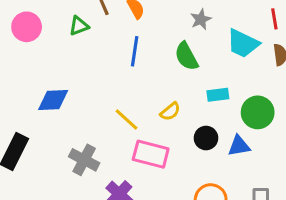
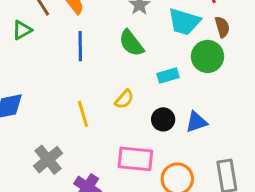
green circle: (258, 112) -> (207, 56), moved
yellow line: (126, 119) -> (83, 114), turned 40
pink rectangle: (151, 154) -> (135, 159), moved
gray cross: (84, 160) -> (48, 160), turned 32

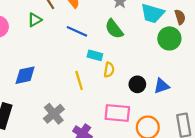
blue line: (80, 46) -> (77, 31), turned -65
cyan rectangle: (168, 75) -> (95, 55), moved, turned 32
yellow semicircle: (124, 99) -> (109, 70), turned -32

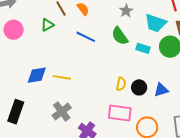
cyan rectangle: (95, 55) -> (143, 48), moved
yellow semicircle: (109, 70) -> (121, 84), moved
yellow line: (79, 80) -> (62, 77), moved, turned -66

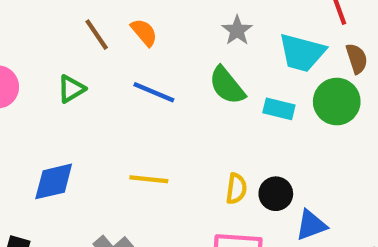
green triangle: (47, 25) -> (71, 89), moved
yellow line: (62, 77) -> (149, 179), moved
blue triangle: (161, 90) -> (311, 225), moved

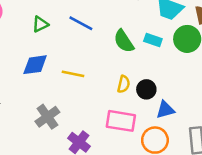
green semicircle: (227, 86) -> (124, 41), moved
green triangle: (71, 89) -> (40, 24), moved
blue diamond: (54, 181) -> (35, 65), moved

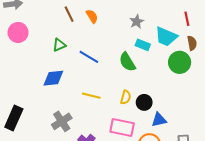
blue line: (81, 23) -> (89, 57), moved
cyan rectangle: (153, 40) -> (143, 45), moved
yellow line: (73, 74) -> (91, 96), moved

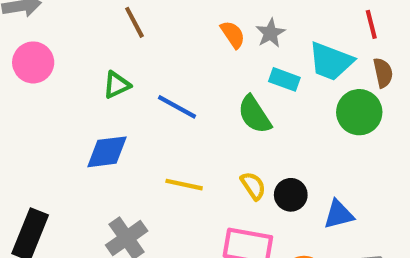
orange semicircle: (92, 16) -> (233, 35), moved
yellow semicircle: (126, 97) -> (253, 186), turned -48
blue triangle: (159, 120) -> (339, 214), moved

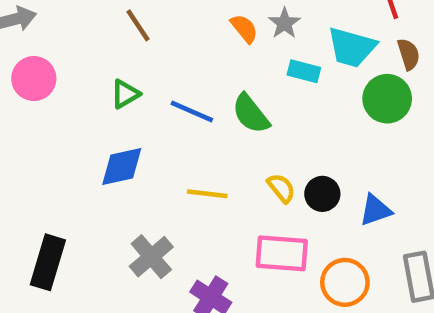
green semicircle: (254, 115) -> (251, 114), moved

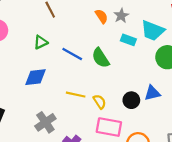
yellow semicircle: (281, 188) -> (100, 102), moved
blue triangle: (375, 210) -> (152, 93), moved

